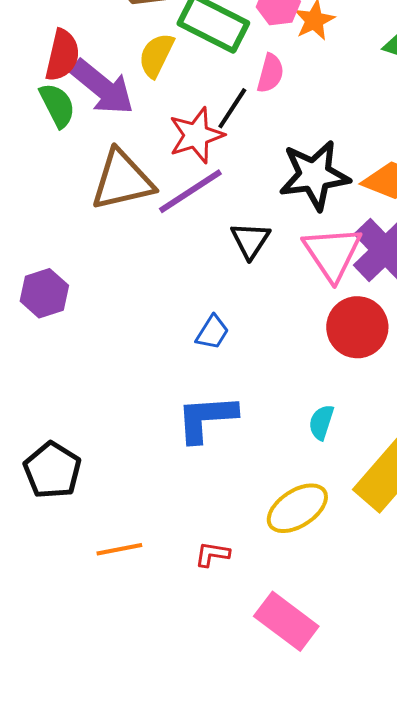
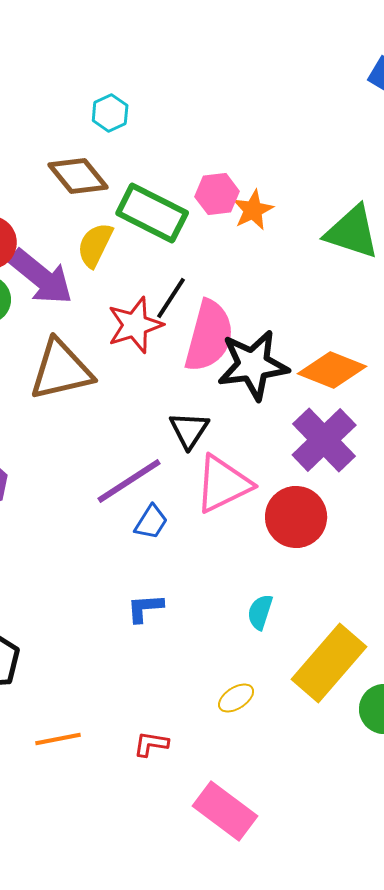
pink semicircle: (270, 73) -> (209, 336), moved, size x1.8
purple line: (190, 191) -> (129, 481), moved
pink triangle: (332, 253) -> (223, 484), moved, turned 38
blue L-shape: (206, 418) -> (145, 608), size x0.6
yellow ellipse: (297, 508) -> (236, 698), size x0.6

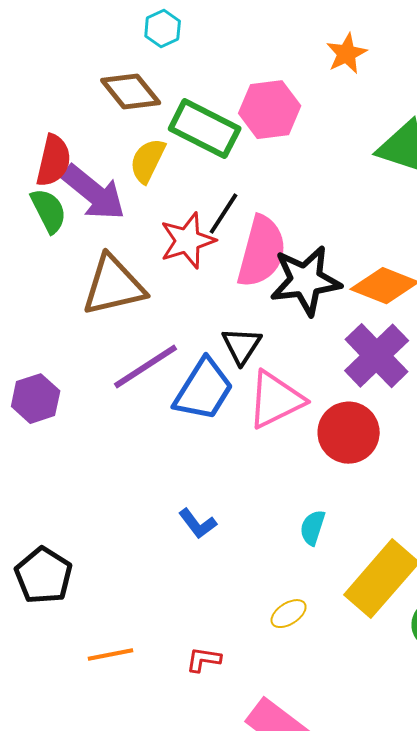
pink hexagon: (217, 194) -> (270, 110), size x1.4
orange star: (253, 210) -> (347, 54), moved
purple line: (129, 481) -> (146, 367), moved
blue trapezoid: (151, 522) -> (204, 390), moved, size x1.8
blue L-shape: (145, 608) -> (198, 524), turned -123

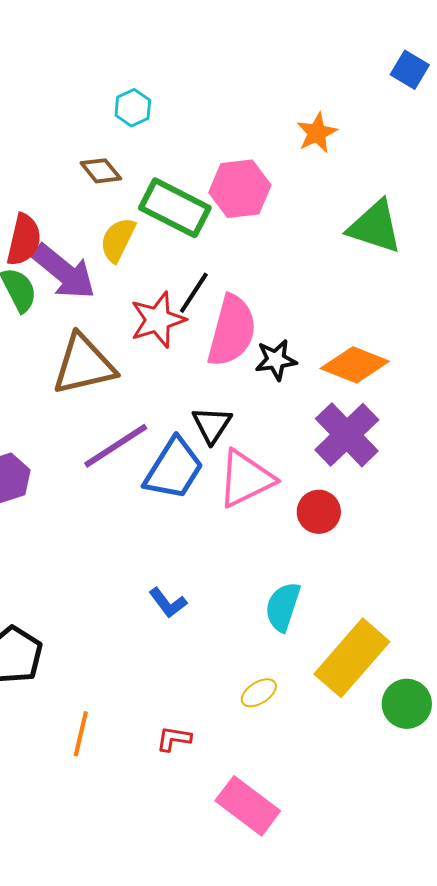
brown diamond: (131, 92) -> (101, 171), size x0.7
black star: (306, 281) -> (276, 360), size x0.6
red circle: (349, 433) -> (319, 512), size x0.7
cyan semicircle: (313, 528) -> (283, 607), size x1.4
orange line: (111, 655) -> (81, 734), turned -66

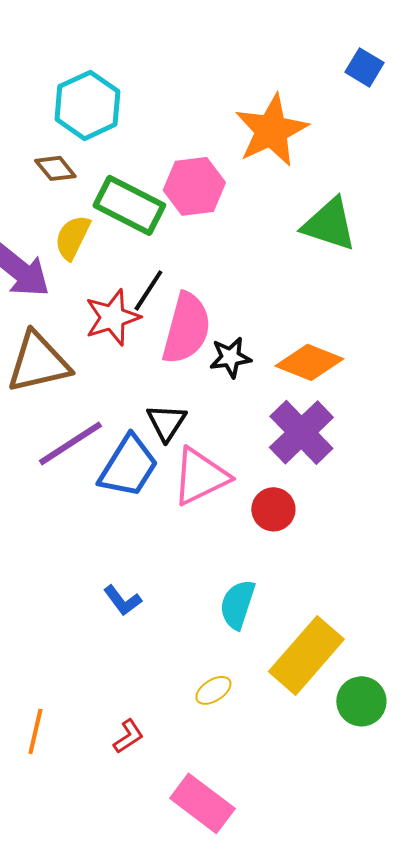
cyan hexagon: (133, 108) -> (87, 105), size x1.8
orange star: (317, 133) -> (271, 130), size x1.8
red L-shape: (174, 739) -> (128, 736), turned 138

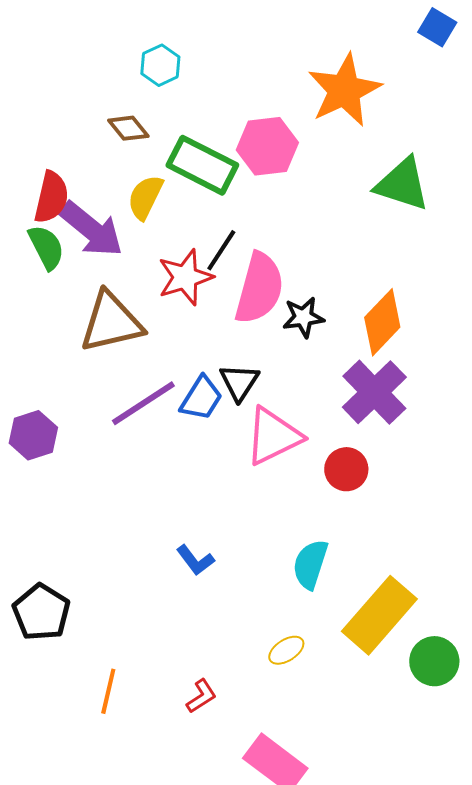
cyan hexagon: (87, 105) -> (160, 65), size x0.6
orange diamond: (309, 362) -> (382, 322), turned -68
blue trapezoid: (128, 466) -> (201, 398), moved, size x0.7

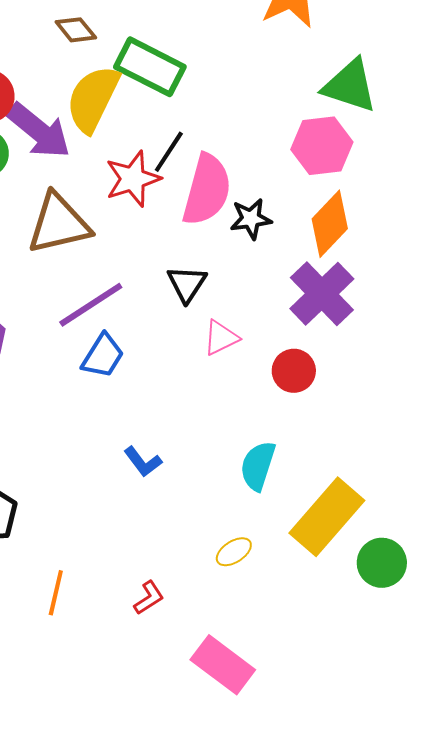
pink hexagon: (267, 146) -> (322, 146), moved
yellow semicircle: (145, 197) -> (93, 99), size x1.5
blue trapezoid: (201, 398) -> (103, 356), moved
pink triangle: (273, 436) -> (221, 338), size x0.6

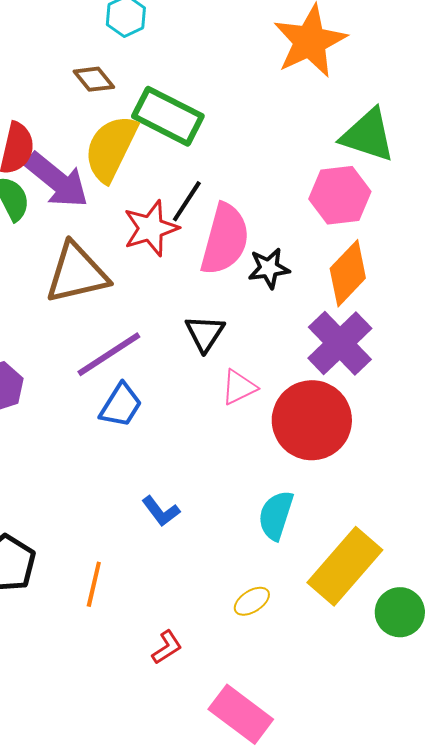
red circle: (294, 371) -> (312, 420), size x1.8
orange line: (56, 593) -> (94, 584), moved

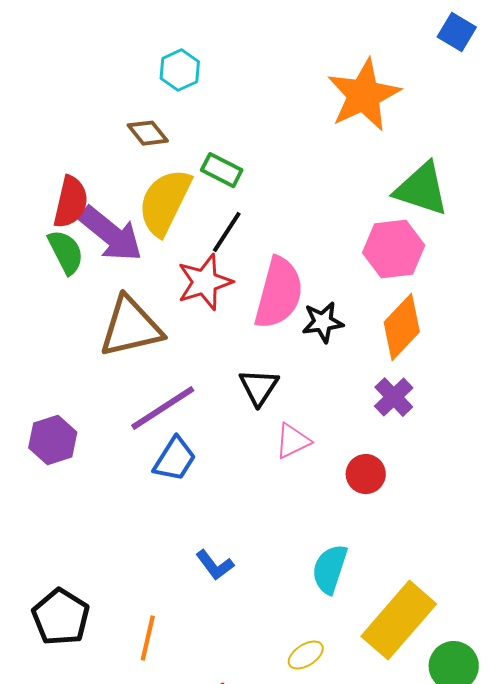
green rectangle: (168, 116) -> (222, 170), size x0.6
black line: (187, 201) -> (227, 232), moved
purple cross: (340, 343) -> (394, 397), size x0.6
red circle: (312, 420) -> (366, 474), size x0.5

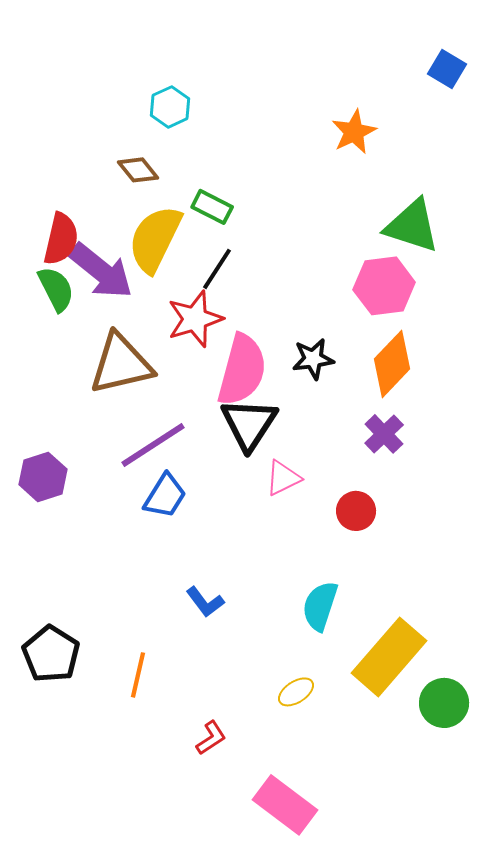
orange star: (364, 95) -> (354, 132), size x0.6
pink semicircle: (279, 293) -> (242, 370), moved
black triangle: (259, 387) -> (249, 424), size x1.4

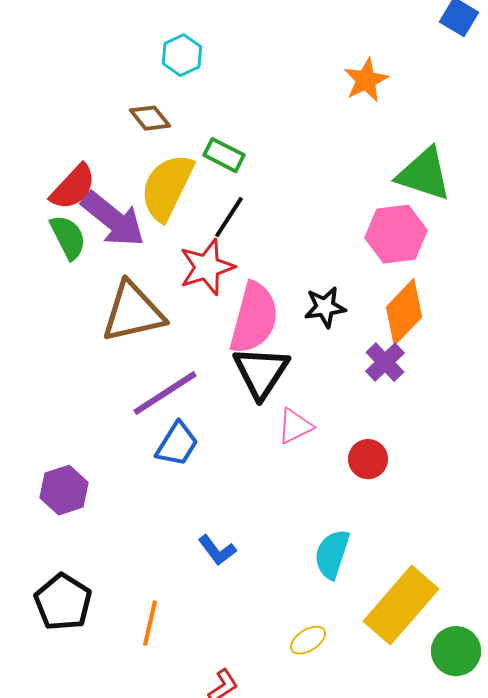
red semicircle: (61, 239) -> (73, 187), turned 30
purple cross: (384, 434) -> (385, 362), moved
purple hexagon: (43, 477) -> (64, 490), moved

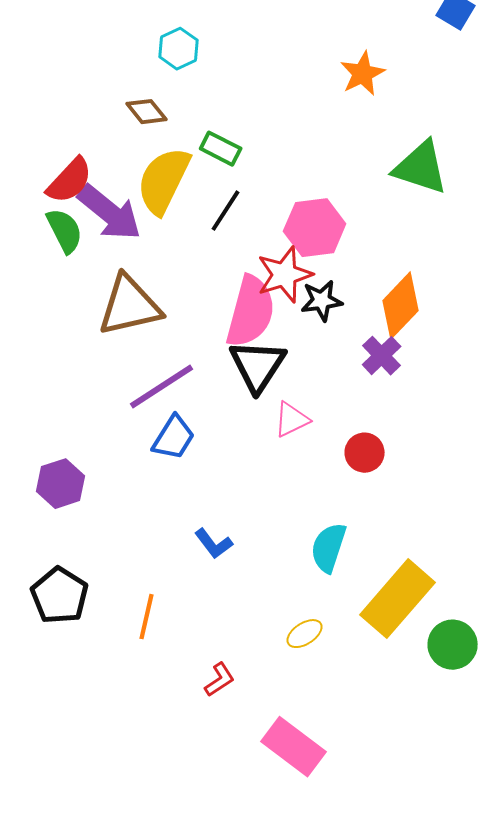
pink hexagon: (396, 234) -> (315, 228), moved
red star: (207, 267) -> (285, 275), moved

